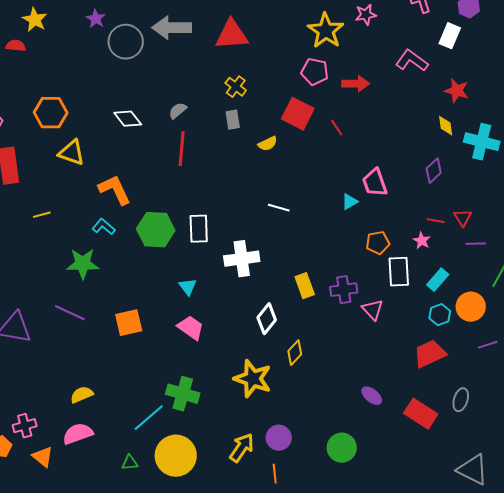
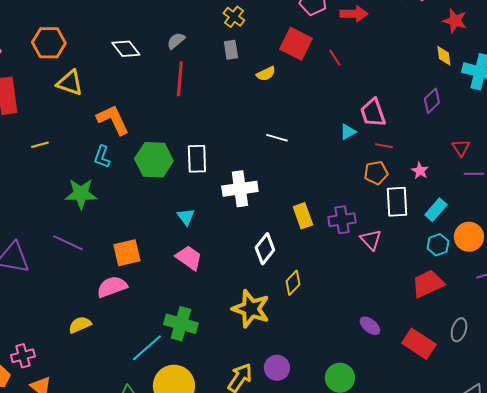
red line: (436, 221) -> (384, 146), moved
cyan L-shape: (104, 227) -> (102, 157), turned -110
pink semicircle: (78, 434) -> (112, 287), moved

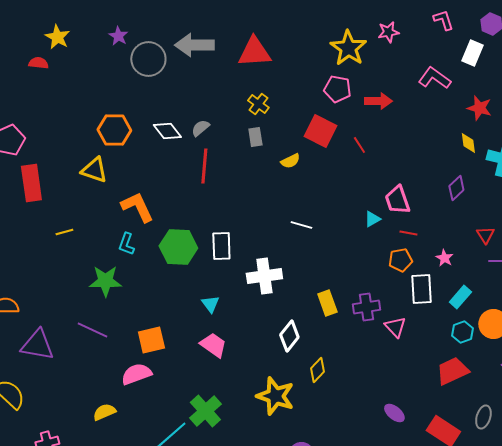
orange hexagon: (49, 43) -> (114, 130), moved
white diamond: (126, 49) -> (167, 131), moved
green cross: (181, 324) -> (205, 411), turned 32

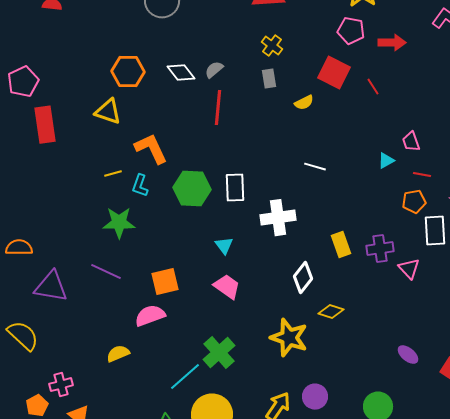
pink trapezoid: (397, 200) -> (411, 142), size x0.7
yellow line: (64, 232) -> (113, 174), moved
yellow diamond: (317, 370) -> (331, 312), turned 65

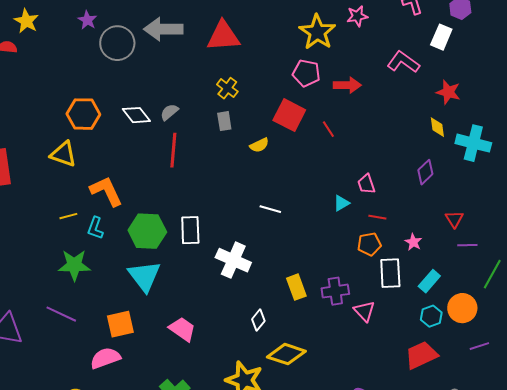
white cross: (278, 218) -> (233, 260), turned 32
cyan triangle: (224, 246) -> (144, 276), moved, size x1.8
white diamond: (303, 278) -> (258, 320), size x0.7
yellow diamond: (331, 312) -> (286, 354), size x1.5

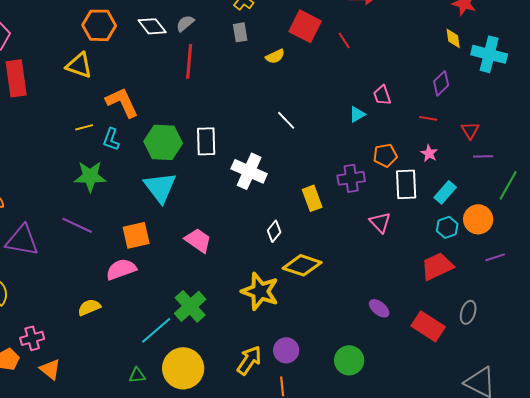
white line: (270, 209) -> (286, 120), turned 30
red line: (377, 217) -> (428, 118), moved
purple cross: (335, 291) -> (351, 178), moved

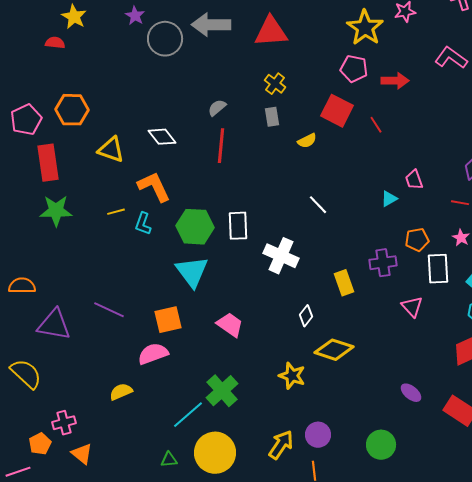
orange hexagon: (99, 25) -> (72, 110), moved
white diamond: (152, 26) -> (162, 137), moved
green star: (90, 176) -> (56, 211), moved
yellow star: (260, 291) -> (292, 376), size x0.7

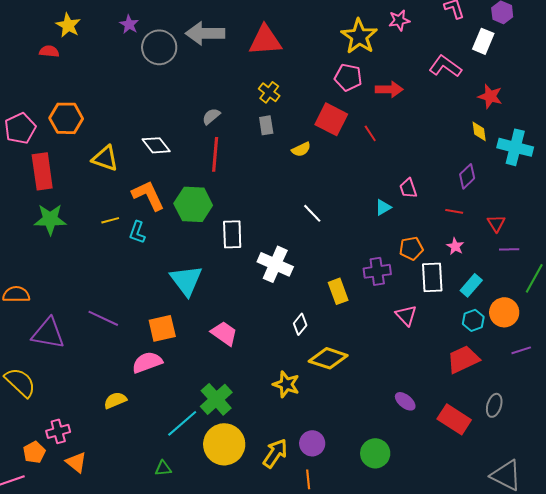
green hexagon: (195, 227) -> (193, 204), moved
yellow circle: (215, 453) -> (224, 444), moved

